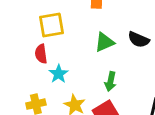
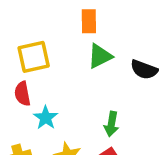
green triangle: (104, 42) -> (100, 56), moved

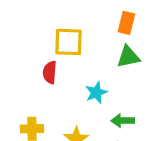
cyan star: (46, 118) -> (96, 93), moved
green arrow: (111, 124) -> (123, 121), turned 65

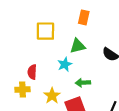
green triangle: (128, 57) -> (78, 46), moved
red semicircle: (50, 72) -> (32, 72), moved

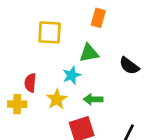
yellow star: (52, 96) -> (57, 99), moved

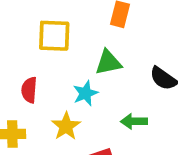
red semicircle: (30, 83) -> (29, 90), moved
green arrow: (93, 99) -> (134, 121), moved

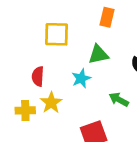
green arrow: (134, 121) -> (119, 100), turned 30
yellow star: (66, 126) -> (51, 103), moved

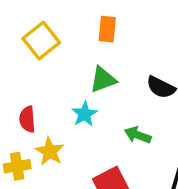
yellow square: (57, 34) -> (41, 41), moved, turned -32

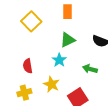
yellow star: (50, 151) -> (51, 84), moved

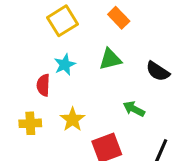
orange rectangle: (67, 12) -> (119, 18), turned -56
cyan star: (59, 60) -> (65, 65), moved

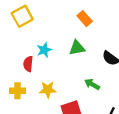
yellow square: (62, 21) -> (22, 16), moved
yellow star: (73, 119) -> (48, 90), turned 30

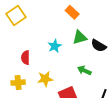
green triangle: (77, 48) -> (80, 37), moved
cyan star: (44, 50) -> (55, 46), moved

